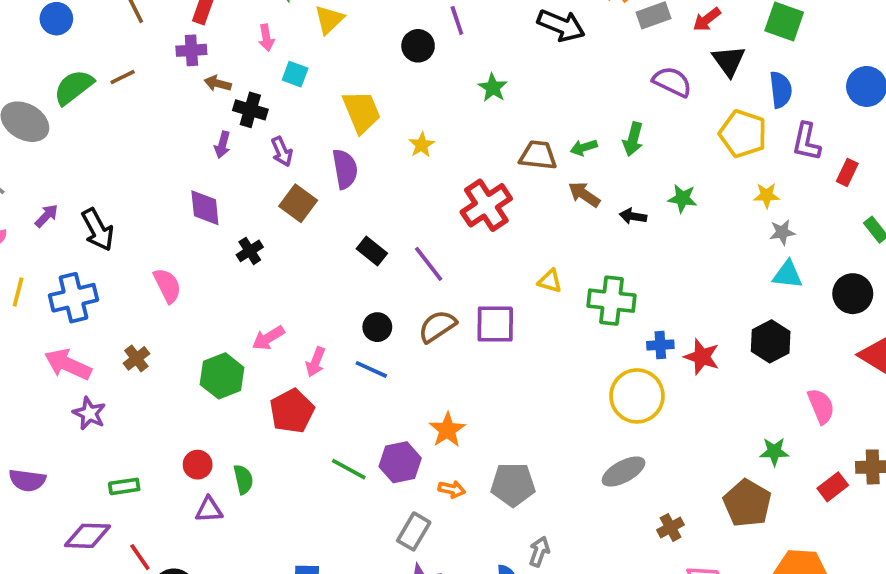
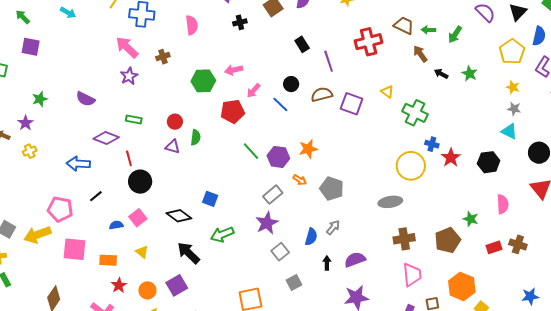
brown cross: (671, 527) -> (404, 239), size x1.5

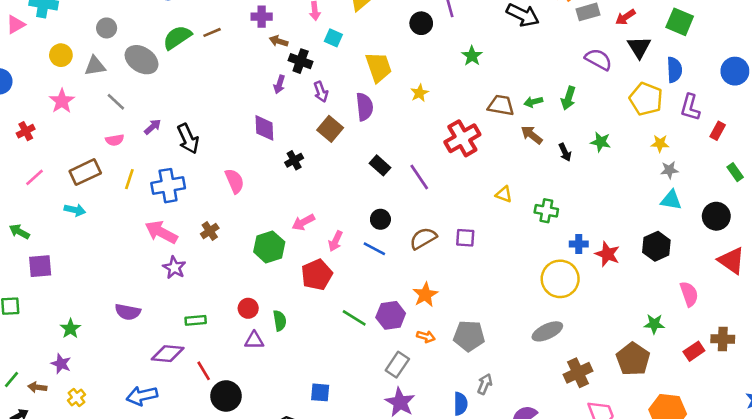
black arrow: (441, 74) -> (565, 152), turned -128
brown semicircle: (322, 94) -> (423, 238), moved
purple square: (352, 104) -> (465, 238), moved, size x0.7
green cross: (415, 113) -> (546, 211), size x0.7

